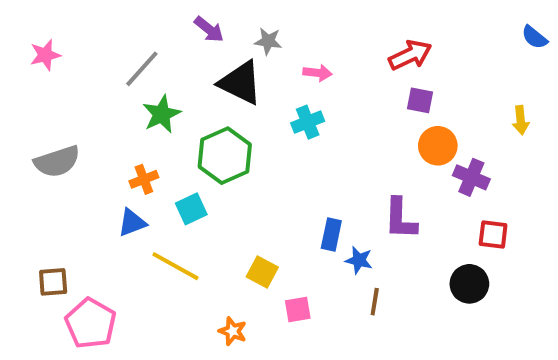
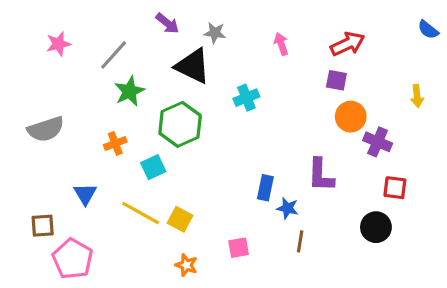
pink star: (45, 55) -> (58, 44), moved
red arrow: (410, 55) -> (348, 44), moved
pink arrow: (317, 73) -> (281, 44), moved, turned -115
blue triangle: (132, 223) -> (85, 194), moved, turned -40
yellow square: (262, 272) -> (180, 219), moved

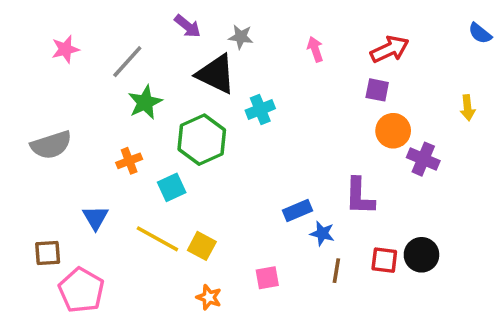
cyan cross: (246, 98) -> (260, 109), moved
blue rectangle: (265, 188) -> (297, 210), turned 55
red square: (395, 188) -> (384, 260), moved

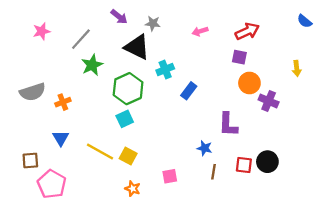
pink arrow: (315, 49) -> (200, 31), turned -88
orange cross: (129, 161) -> (63, 102), moved
cyan square: (172, 187) -> (125, 119), moved
blue rectangle: (297, 210) -> (189, 91), moved, turned -30

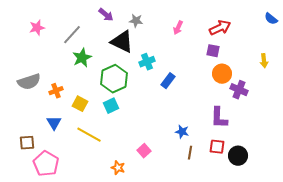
pink arrow: (200, 31) -> (178, 28), turned -48
purple L-shape: (228, 125) -> (219, 118), moved
yellow square: (128, 156) -> (80, 104), moved
black circle: (267, 162) -> (238, 156), moved
pink square: (170, 176) -> (144, 151), moved, turned -32

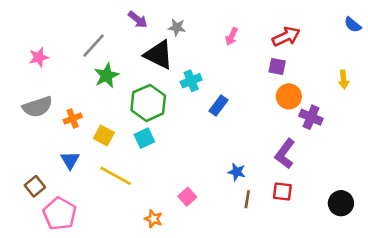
pink star: (37, 28) -> (39, 57), moved
purple L-shape: (219, 118) -> (285, 154), turned 35
brown square: (27, 143) -> (35, 186), turned -35
black circle: (238, 156) -> (341, 203), moved

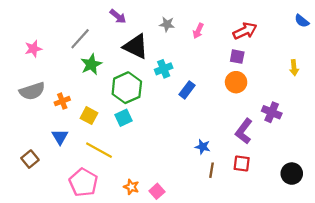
gray star: (177, 27) -> (167, 24), moved
orange circle: (289, 96) -> (236, 82), moved
purple cross: (311, 117) -> (272, 112), moved
pink square: (187, 197) -> (157, 191), moved
pink pentagon: (60, 214) -> (83, 182), moved

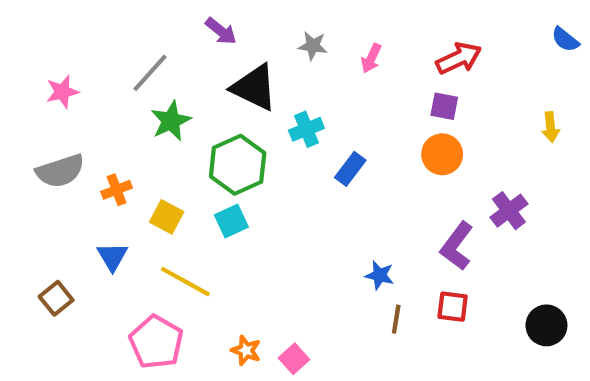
purple cross: (272, 112) -> (509, 211), turned 30

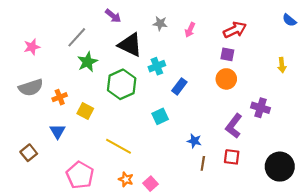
purple cross: (509, 211) -> (261, 108), turned -36
cyan square: (231, 221) -> (160, 116), moved
yellow line: (185, 282) -> (118, 146), moved
black circle: (546, 325) -> (280, 167), size x1.4

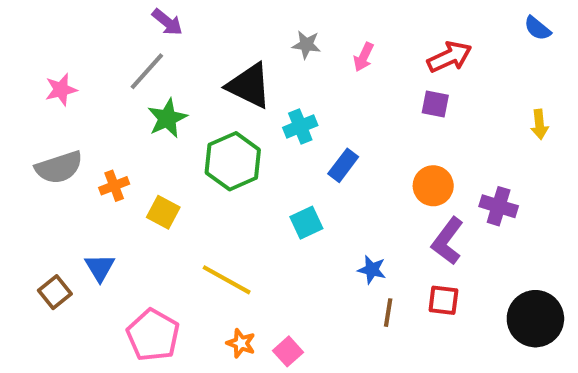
purple arrow: (113, 16) -> (167, 22), moved
blue semicircle: (289, 20) -> (537, 28), moved
orange circle: (226, 79) -> (433, 186), moved
blue triangle: (58, 131) -> (100, 268), moved

